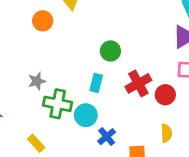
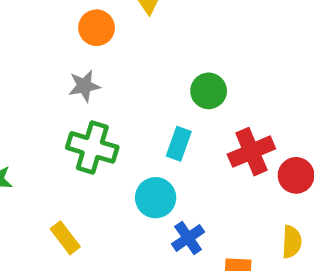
gray star: (37, 81) -> (84, 86), moved
green cross: (58, 104) -> (92, 147), moved

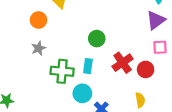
green cross: (92, 147) -> (62, 71), moved
yellow semicircle: (292, 242) -> (140, 100), moved

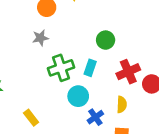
green cross: (62, 71) -> (61, 68), turned -35
yellow semicircle: (140, 100) -> (122, 104), moved

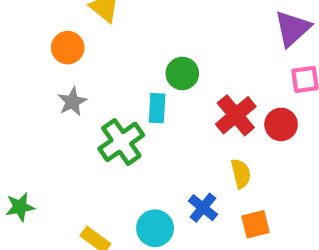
cyan rectangle: (90, 68) -> (157, 108), moved
cyan circle: (78, 96) -> (155, 228), moved

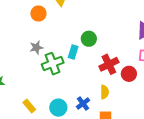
gray star: (72, 102) -> (36, 47), moved

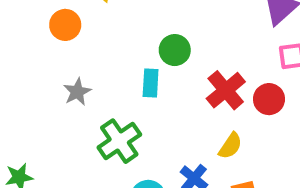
green cross: (53, 64) -> (119, 141), moved
yellow semicircle: (105, 92) -> (230, 146), turned 48

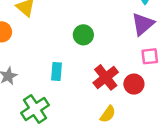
green circle: (175, 50) -> (83, 35), moved

